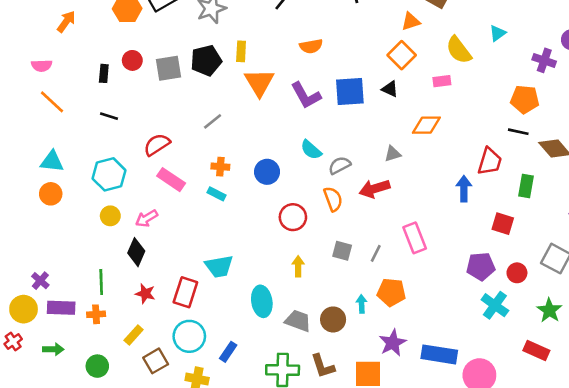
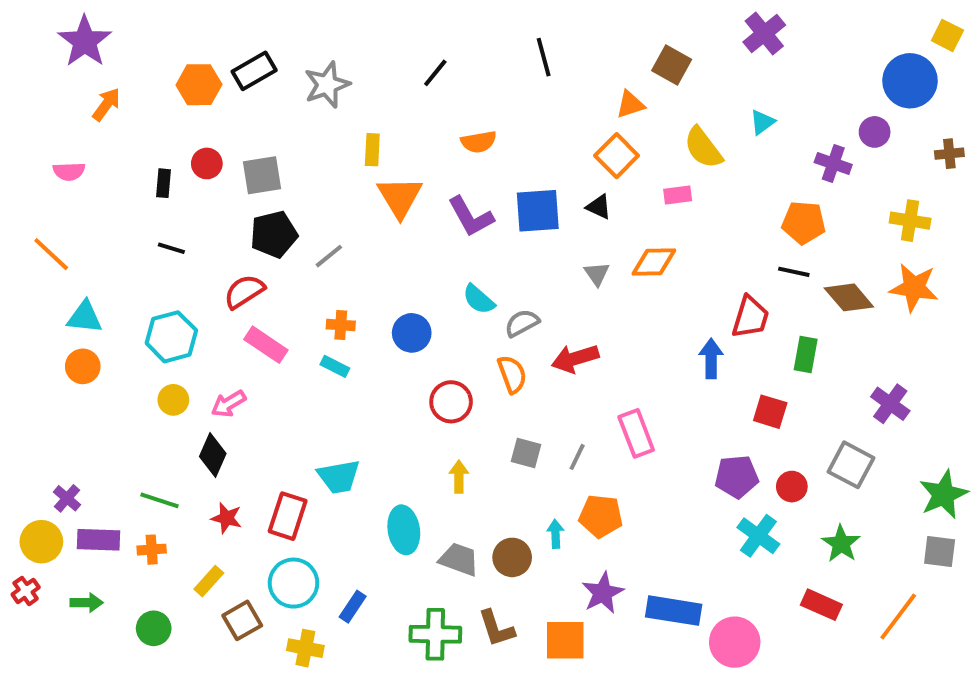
black pentagon: (206, 60) -> (274, 234), moved
orange line: (52, 102) -> (51, 254), moved
gray triangle: (393, 154) -> (597, 274), moved, turned -48
green line: (101, 282) -> (160, 500), turned -70

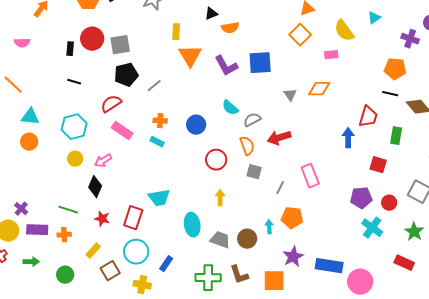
red circle: (207, 163) -> (92, 39), size x1.5
black triangle: (599, 207) -> (211, 14), moved, turned -48
gray square: (526, 453) -> (254, 172), moved

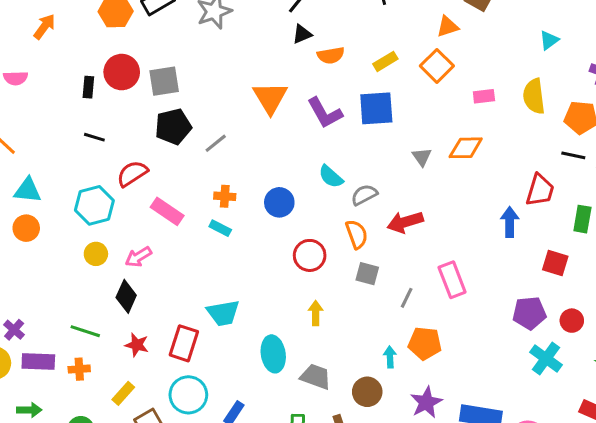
yellow semicircle: (344, 31) -> (534, 96), moved, turned 30
yellow rectangle: (176, 32) -> (385, 61), moved, turned 56
red semicircle: (111, 104) -> (132, 174), moved
brown circle: (247, 239) -> (367, 392), moved

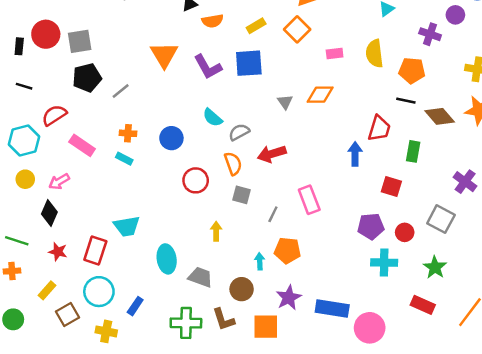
yellow arrow: (316, 313) -> (216, 231), moved
cyan cross: (546, 358) -> (384, 263), turned -35

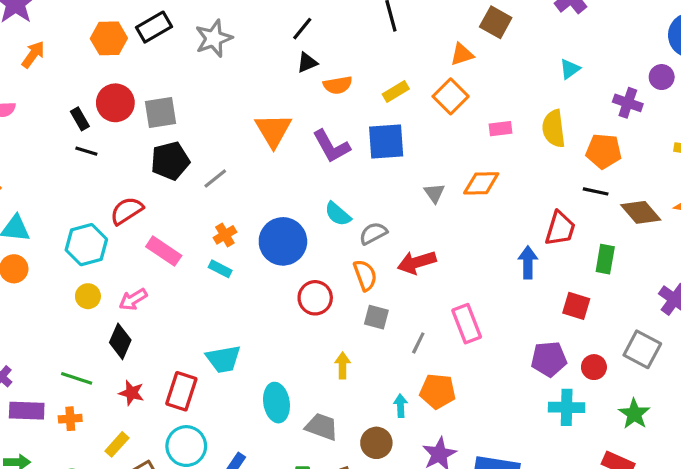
black rectangle: (19, 46) -> (80, 119), turned -35
black line: (24, 86) -> (86, 151), moved
orange cross: (128, 133) -> (225, 235), turned -35
blue circle: (171, 138) -> (283, 241), size x1.5

